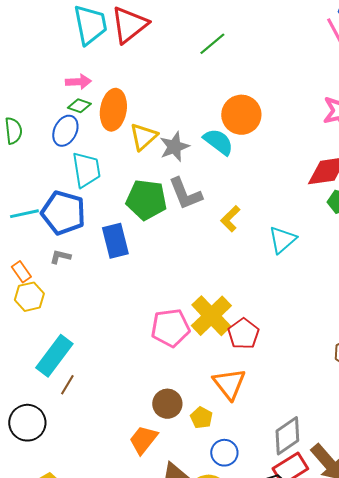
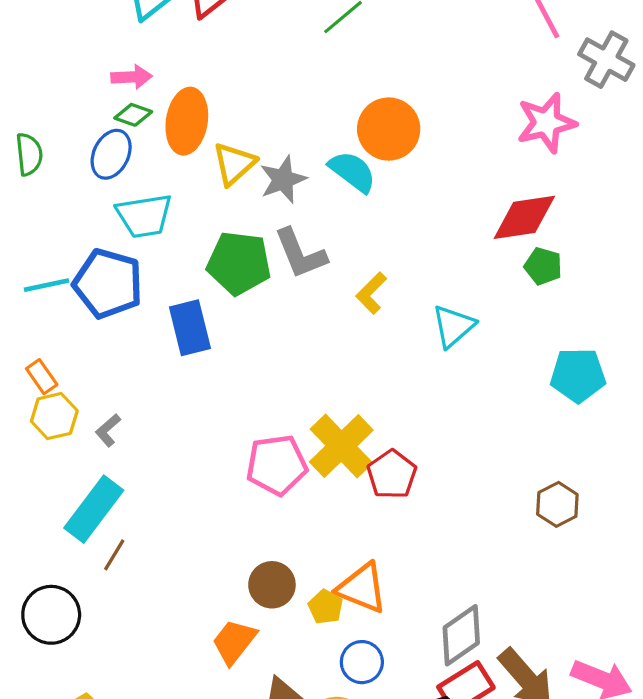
cyan trapezoid: (86, 170) -> (144, 216), turned 90
gray L-shape: (60, 257) -> (108, 430), moved, turned -55
orange triangle: (229, 384) -> (362, 588), moved, turned -30

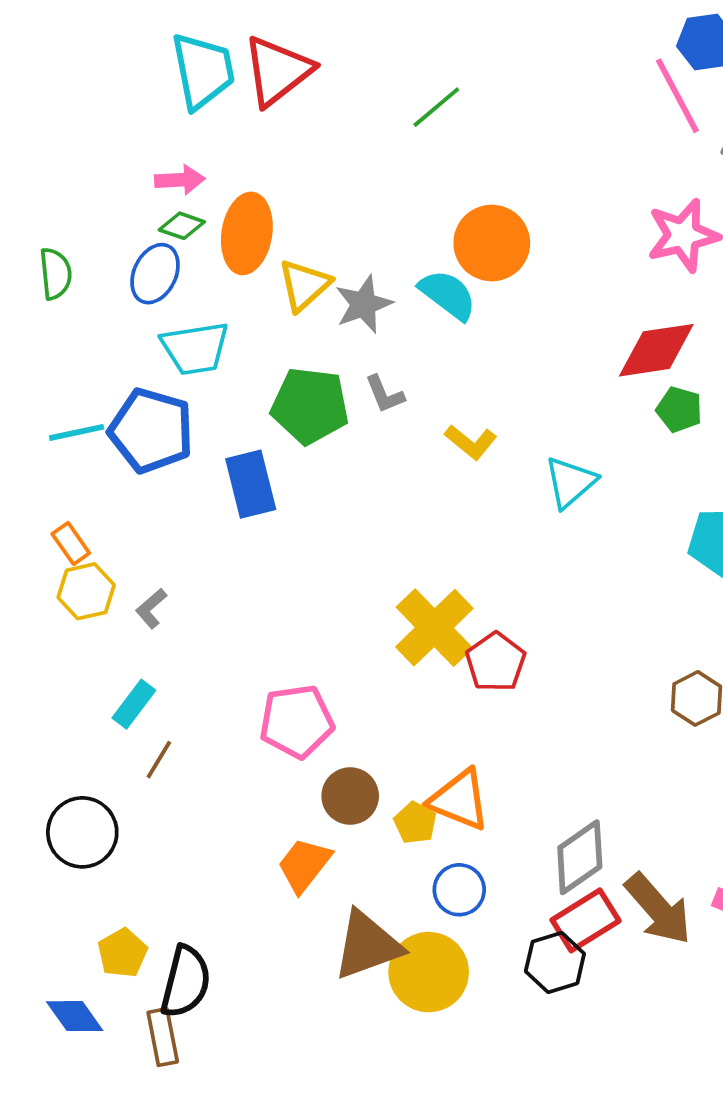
gray L-shape: (300, 254) -> (385, 394), size x0.6
yellow L-shape: (371, 293) -> (471, 442), turned -96
pink pentagon: (277, 465) -> (297, 721), moved
cyan rectangle: (94, 509) -> (134, 704), size x0.6

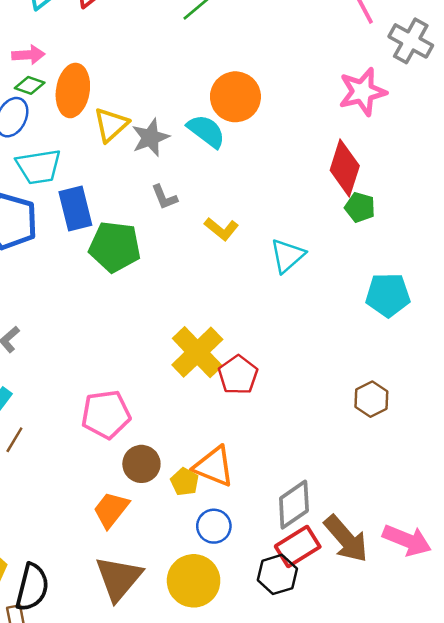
red diamond: (656, 350) -> (345, 168), turned -64
green pentagon: (310, 406) -> (115, 247), moved
blue rectangle: (251, 484) -> (75, 209), moved
brown triangle: (367, 945) -> (119, 578), moved, turned -30

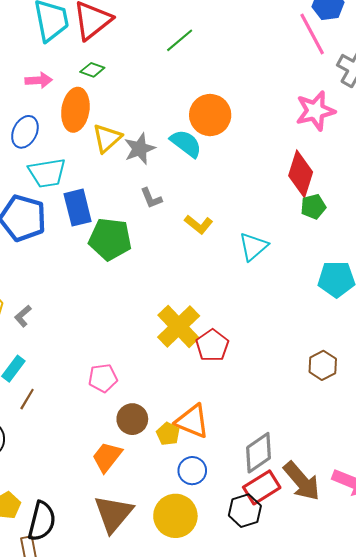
green diamond: (30, 85) -> (92, 70), moved
green pentagon: (360, 207) -> (313, 207), turned -30
pink pentagon: (106, 414) -> (103, 378), size x0.7

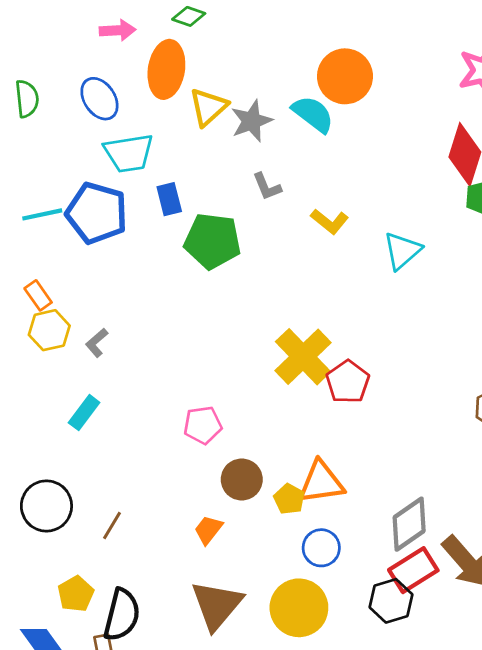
blue ellipse: (25, 132) -> (99, 99), turned -60
blue rectangle: (78, 208) -> (169, 199), size x0.7
brown line: (27, 399) -> (112, 526), moved
orange triangle: (192, 421) -> (321, 482), turned -30
orange trapezoid: (107, 457) -> (208, 530), size x0.7

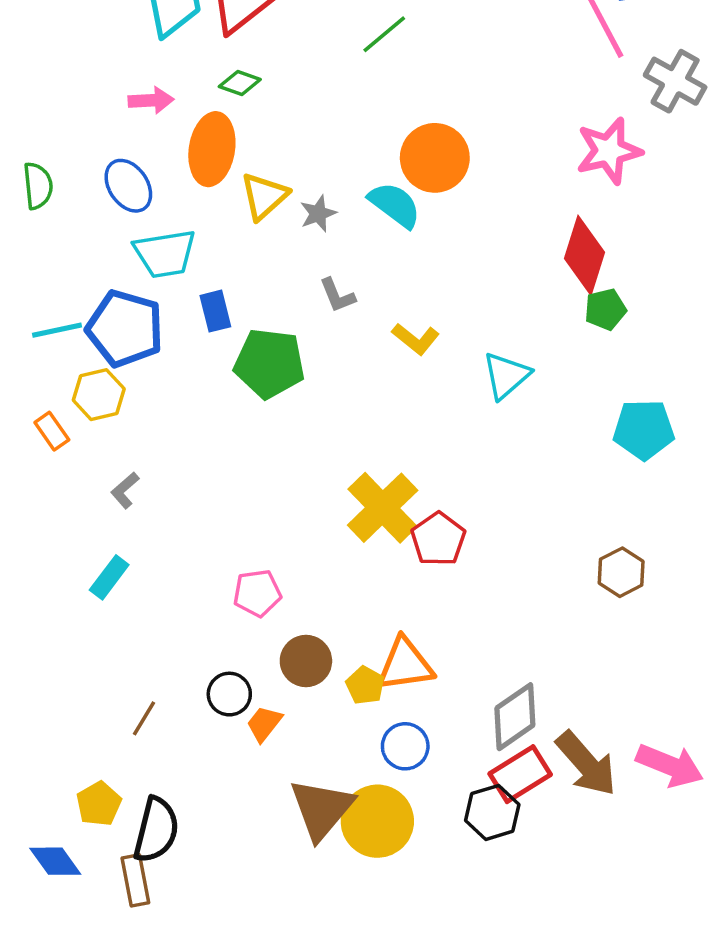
gray star: (252, 121) -> (318, 214), size x0.7
yellow hexagon: (49, 330) -> (99, 395), moved
black circle: (46, 506) -> (229, 694), moved, size x0.7
brown triangle: (217, 605) -> (322, 809), moved

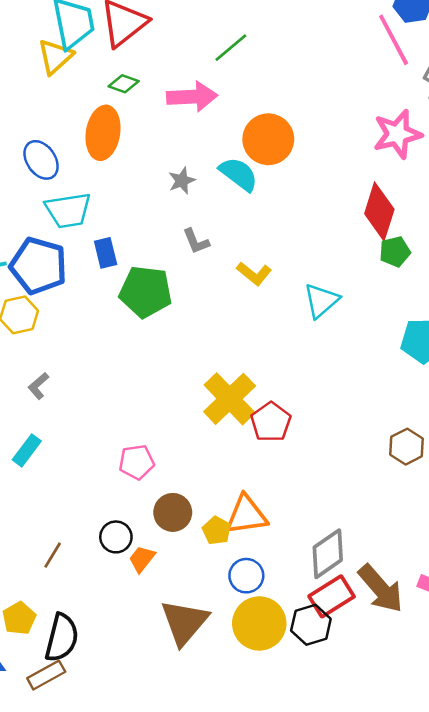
pink arrow: (151, 100) -> (192, 97), moved, size x1.5
yellow triangle: (264, 196) -> (55, 57), moved
yellow circle: (377, 821) -> (259, 623), moved
brown rectangle: (135, 880) -> (46, 675), turned 72

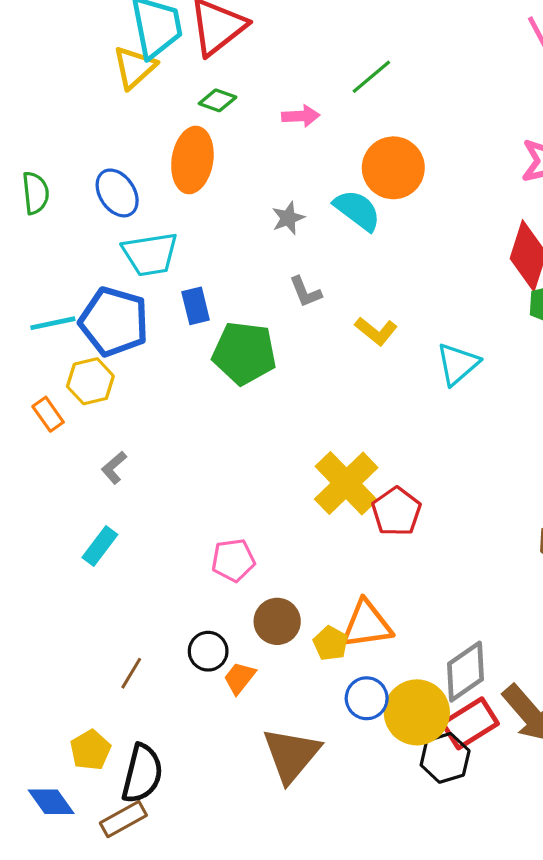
green line: (231, 48) -> (371, 77), moved
pink arrow: (192, 97) -> (301, 116), size x0.6
yellow circle: (259, 623) -> (417, 712), moved

